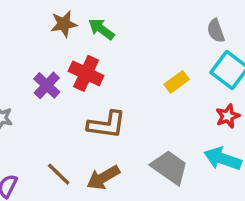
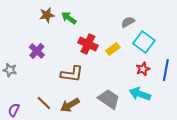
gray semicircle: (216, 31) -> (128, 22), moved, turned 80
red cross: (86, 73) -> (88, 44), moved

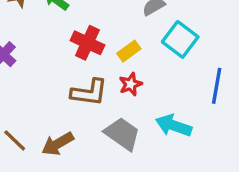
red star: (143, 69) -> (131, 84), moved
brown L-shape: (72, 74) -> (89, 92), moved

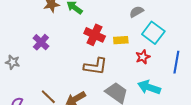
yellow rectangle: (129, 51) -> (121, 40), turned 32
red star: (131, 84) -> (143, 57), moved

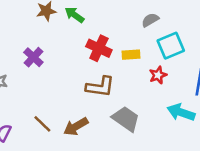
cyan square: (153, 33) -> (171, 46), turned 30
cyan arrow: (149, 87) -> (181, 112), moved

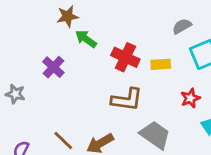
green arrow: (75, 15) -> (86, 39), moved
red star: (158, 75) -> (190, 98), moved

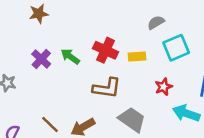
brown star: (68, 16) -> (39, 14), moved
green arrow: (86, 39) -> (70, 56), moved

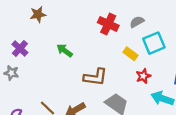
red cross: (106, 50) -> (108, 24), moved
yellow rectangle: (137, 56) -> (130, 54), moved, turned 40
purple cross: (41, 59) -> (20, 48), moved

